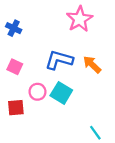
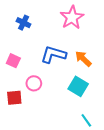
blue cross: (14, 28) -> (24, 23), moved
cyan square: (61, 93) -> (78, 86), moved

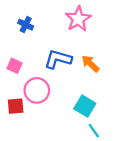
pink circle: (34, 83) -> (37, 90), size x1.5
cyan square: (78, 86) -> (85, 106), moved

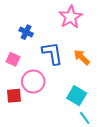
blue cross: (26, 25) -> (26, 32), moved
blue L-shape: (58, 59) -> (52, 53), turned 65

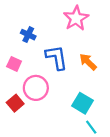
red square: (14, 96) -> (15, 103), turned -35

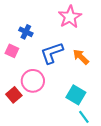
blue L-shape: (56, 57) -> (52, 53), turned -100
pink square: (14, 64) -> (12, 51), moved

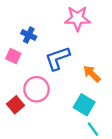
pink star: (70, 17) -> (77, 18), turned 30
orange arrow: (81, 57) -> (92, 74), moved

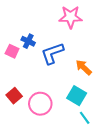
blue cross: (29, 35) -> (28, 41), moved
pink circle: (36, 89) -> (40, 104), moved

